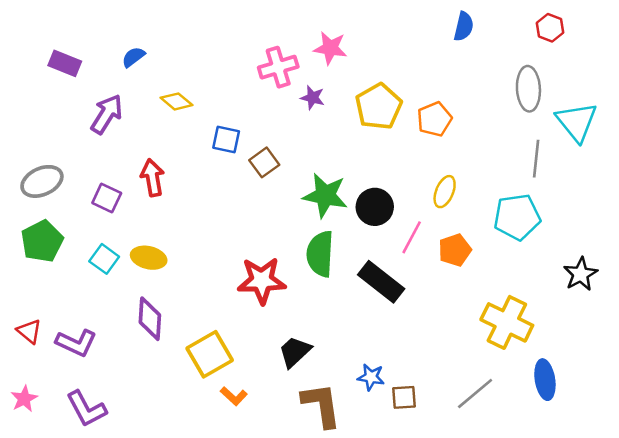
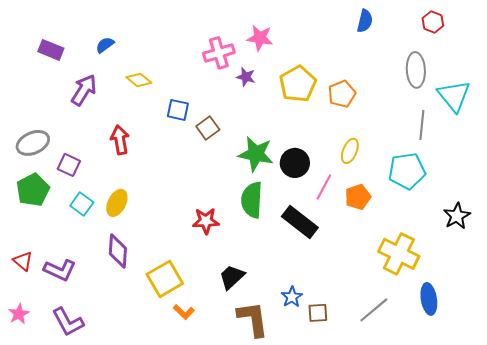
purple square: (107, 198) -> (69, 165), moved
yellow ellipse: (149, 258) -> (117, 203), turned -76
red star: (262, 281) -> (206, 221), size x0.7
blue star: (371, 377) -> (292, 297), turned 30

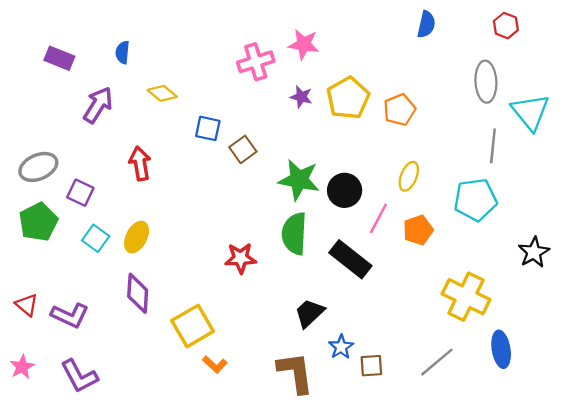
blue semicircle: (105, 45) -> (122, 52), turned -48
purple star: (246, 77) -> (301, 97), moved
black trapezoid: (232, 277) -> (309, 313), moved

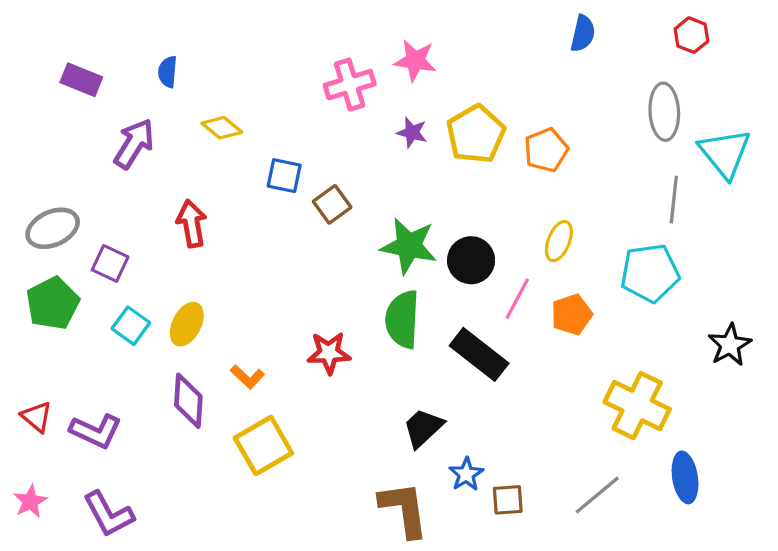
orange L-shape: (215, 364) -> (247, 377), moved

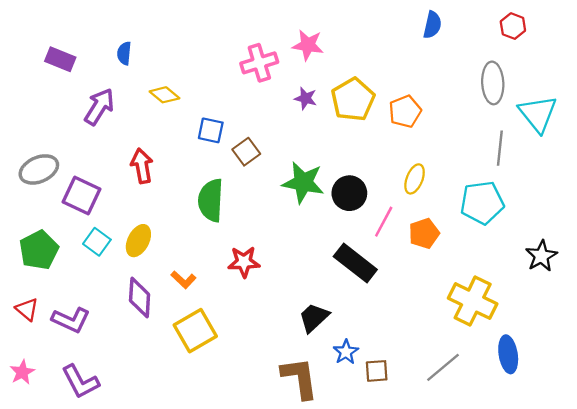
purple square: (110, 263) -> (82, 196), size x1.4
green pentagon: (53, 303) -> (39, 250), moved
green semicircle: (402, 319) -> (211, 200), moved

